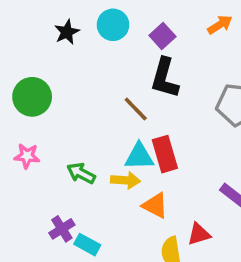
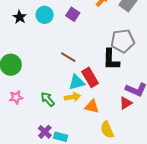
black star: (67, 32) -> (20, 17), moved
black L-shape: (165, 78) -> (111, 60), moved
green arrow: (81, 173) -> (48, 99), turned 35
red triangle: (199, 234) -> (126, 103), moved

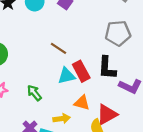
black L-shape: (111, 60) -> (107, 68), moved
yellow arrow: (72, 97) -> (62, 119), moved
red triangle: (126, 103) -> (107, 115), moved, size x1.5

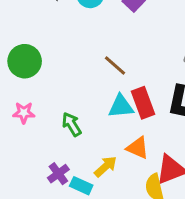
yellow arrow: (62, 119) -> (106, 167), turned -42

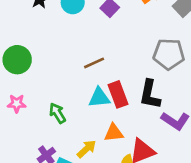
brown line: (115, 65) -> (94, 63), turned -66
orange triangle: (138, 148) -> (114, 133), turned -30

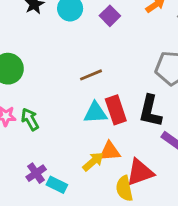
green arrow: (57, 113) -> (30, 119), moved
yellow arrow: (86, 149) -> (93, 162), moved

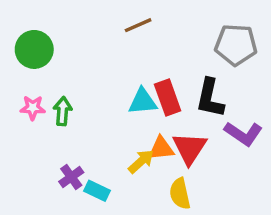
brown line: (91, 75) -> (138, 25), moved
green arrow: (30, 119) -> (63, 111), turned 35
red triangle: (140, 172) -> (189, 148), moved, turned -36

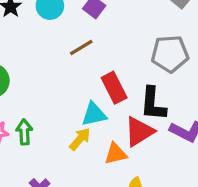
red rectangle: (168, 98) -> (114, 88), moved
red triangle: (189, 148) -> (139, 132), moved, turned 32
yellow arrow: (141, 161) -> (80, 139), moved

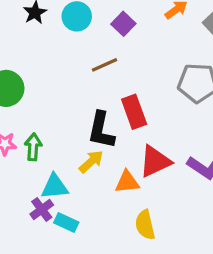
black L-shape: (153, 104) -> (101, 130), moved
cyan triangle: (94, 114) -> (55, 187), moved

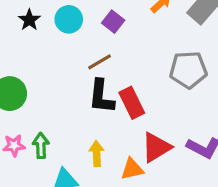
black L-shape: (101, 130) -> (101, 97), moved
yellow arrow: (91, 162) -> (97, 154), turned -45

